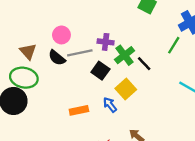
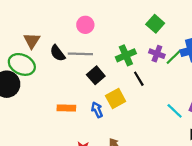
pink circle: (61, 35) -> (85, 25), moved
purple cross: (106, 42) -> (157, 54), moved
green line: (174, 45) -> (174, 57), moved
green cross: (125, 55) -> (126, 55), moved

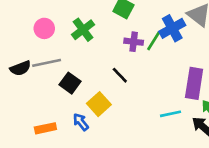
black semicircle: (58, 53) -> (20, 68), turned -60
green cross: (126, 55) -> (83, 30), moved
cyan line: (175, 111) -> (171, 114), moved, turned -42

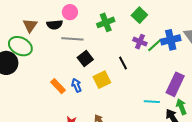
pink circle: (44, 28) -> (70, 12), moved
black semicircle: (20, 68) -> (55, 25), moved
blue arrow: (81, 122) -> (76, 85), moved
orange rectangle: (45, 128) -> (58, 86), turned 42

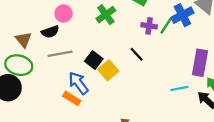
gray line: (72, 39) -> (60, 54), moved
yellow square: (102, 80) -> (108, 70), moved
blue arrow: (76, 85) -> (78, 83), moved, size x1.5

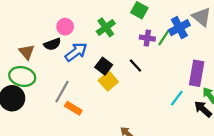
gray line: (60, 54) -> (62, 92), moved, turned -50
black square: (94, 60) -> (104, 66), moved
blue arrow: (78, 83) -> (76, 52), moved, turned 90
cyan line: (179, 88) -> (177, 98), turned -42

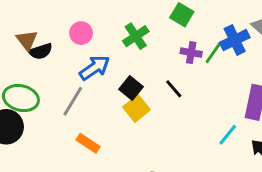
black semicircle: (52, 44) -> (41, 51), moved
brown triangle: (27, 52) -> (27, 40), moved
gray line: (62, 92) -> (73, 101), moved

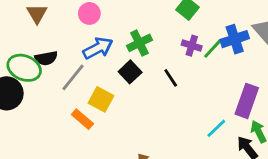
green cross: (136, 36) -> (139, 43), moved
black semicircle: (41, 51) -> (46, 58), moved
yellow square: (136, 108) -> (101, 99), moved, turned -30

